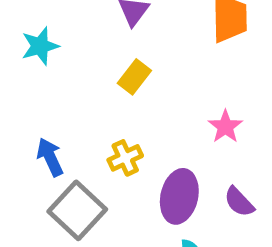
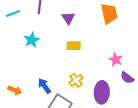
yellow rectangle: (134, 77) -> (74, 46), turned 64
purple semicircle: (239, 202) -> (127, 78), moved

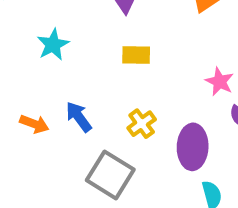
blue arrow: (44, 86) -> (79, 117), moved
orange arrow: (15, 90) -> (34, 124), moved

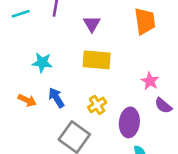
cyan star: (53, 45) -> (42, 63), moved, turned 30
yellow rectangle: (136, 55) -> (97, 60), size x1.5

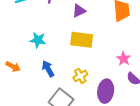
purple triangle: (92, 24) -> (79, 11), turned 32
orange arrow: (27, 100) -> (13, 67), moved

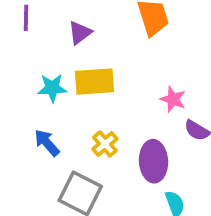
cyan star: (38, 40) -> (52, 88), moved

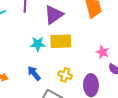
purple triangle: (80, 33) -> (54, 15), size x1.5
yellow cross: (105, 144) -> (65, 75), turned -32

